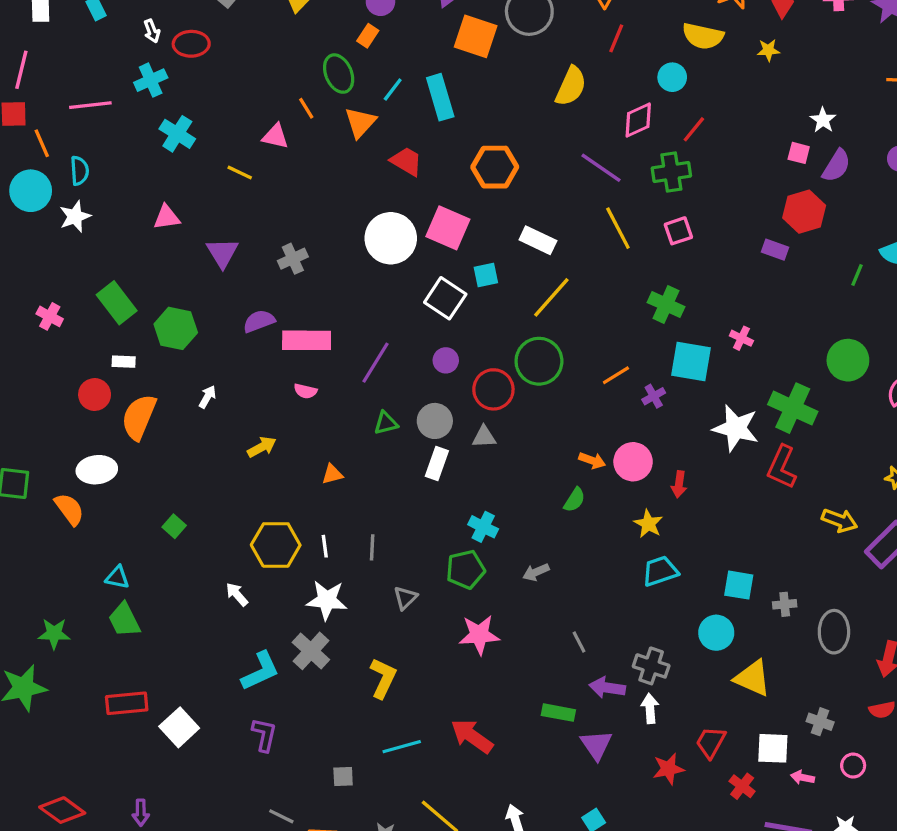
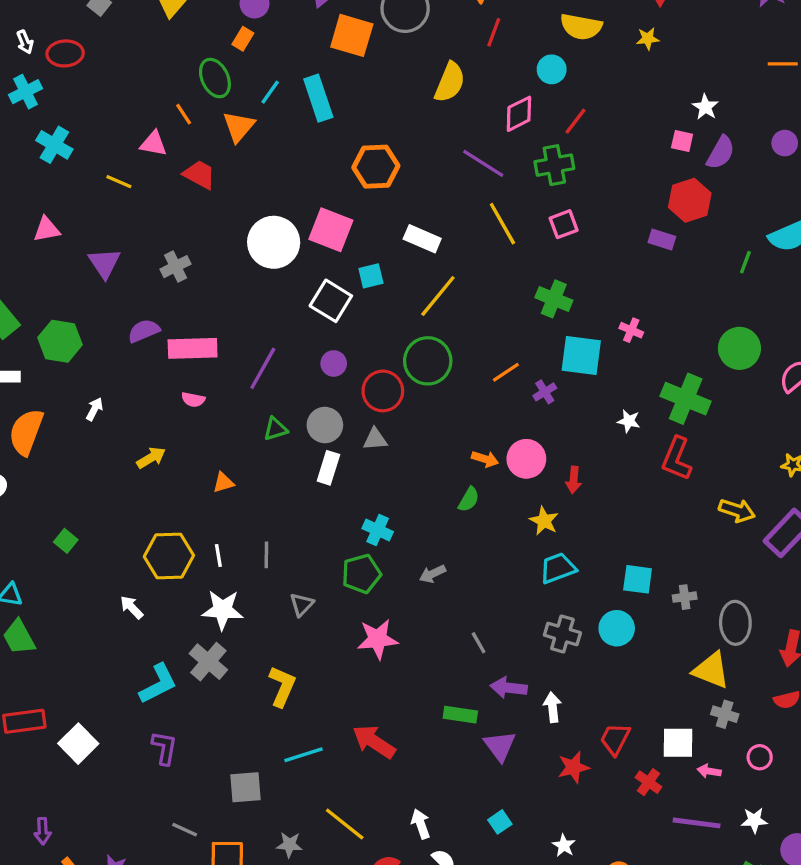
red trapezoid: (406, 161) -> (199, 175), moved
white star: (736, 428) -> (629, 421), size x0.5
gray cross: (651, 666) -> (562, 634), moved
yellow triangle: (753, 678) -> (711, 670), moved
gray square: (343, 777) -> (245, 787), size x1.5

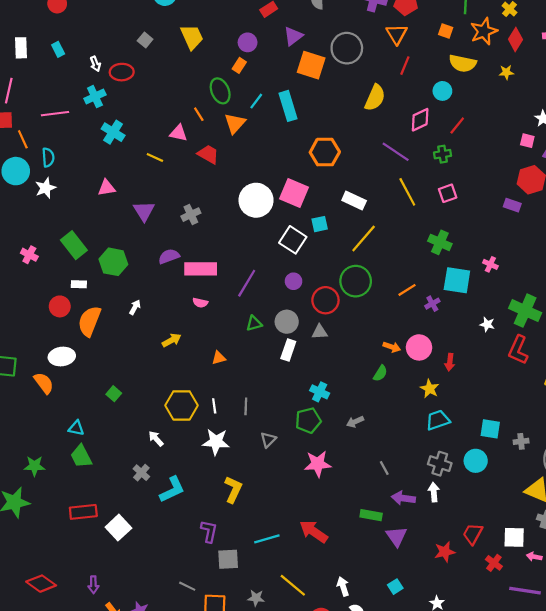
green cross: (554, 165) -> (443, 154), size x0.7
gray cross: (208, 662) -> (141, 473), moved, size x0.7
yellow L-shape: (282, 686) -> (233, 489), moved
white arrow: (553, 707) -> (434, 492), moved
purple L-shape: (164, 748) -> (209, 531), moved

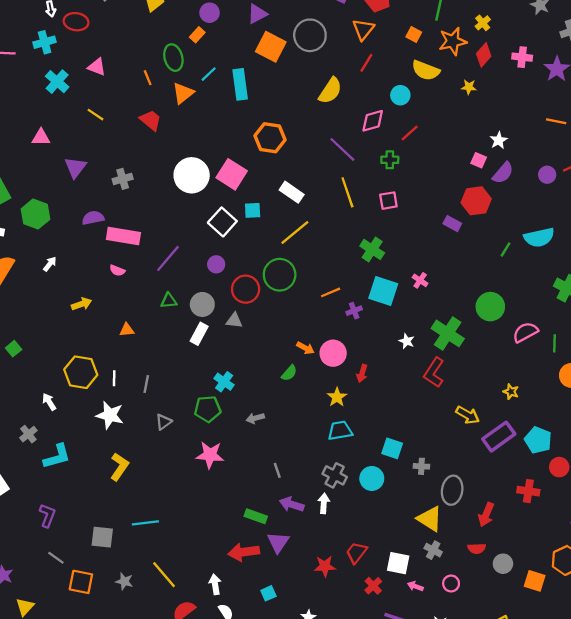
pink triangle: (178, 133) -> (97, 67), moved
purple L-shape: (209, 531) -> (47, 515), moved
red arrow: (314, 531) -> (244, 552), moved, turned -52

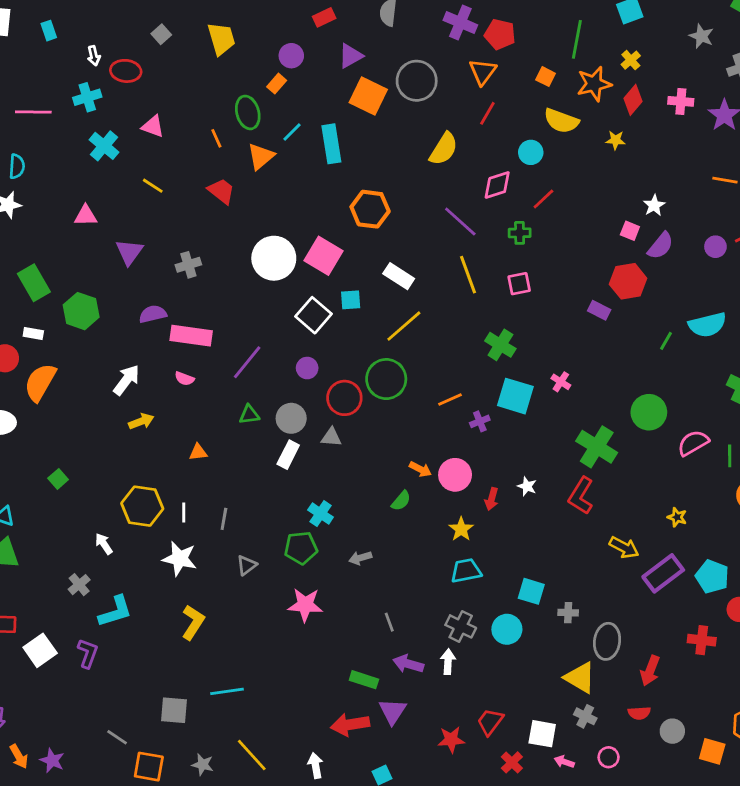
white arrow: (50, 264) -> (126, 380), moved, size x1.6
white star: (407, 341) -> (527, 486), moved
purple L-shape: (47, 515) -> (88, 653), moved

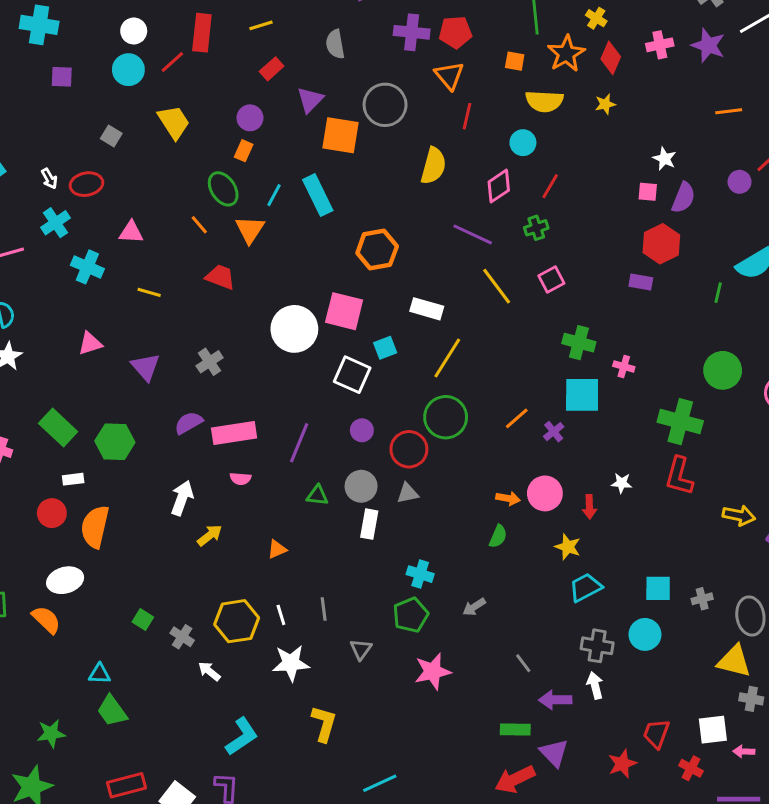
green cross: (500, 345) -> (579, 343), moved
green triangle: (249, 415) -> (317, 495), turned 30
gray cross: (79, 585) -> (182, 637), moved

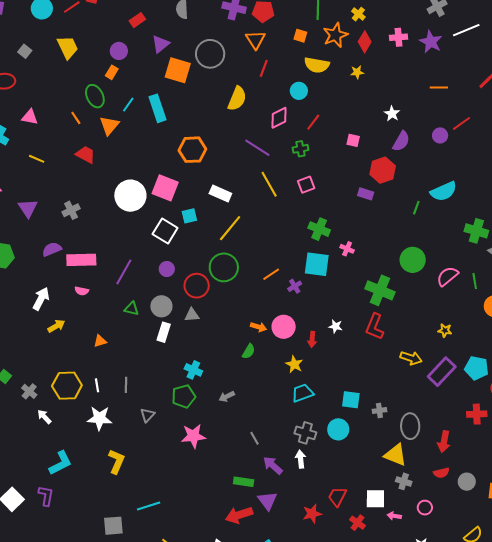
pink square: (648, 192) -> (353, 140), moved
purple arrow: (555, 700) -> (273, 465), turned 35

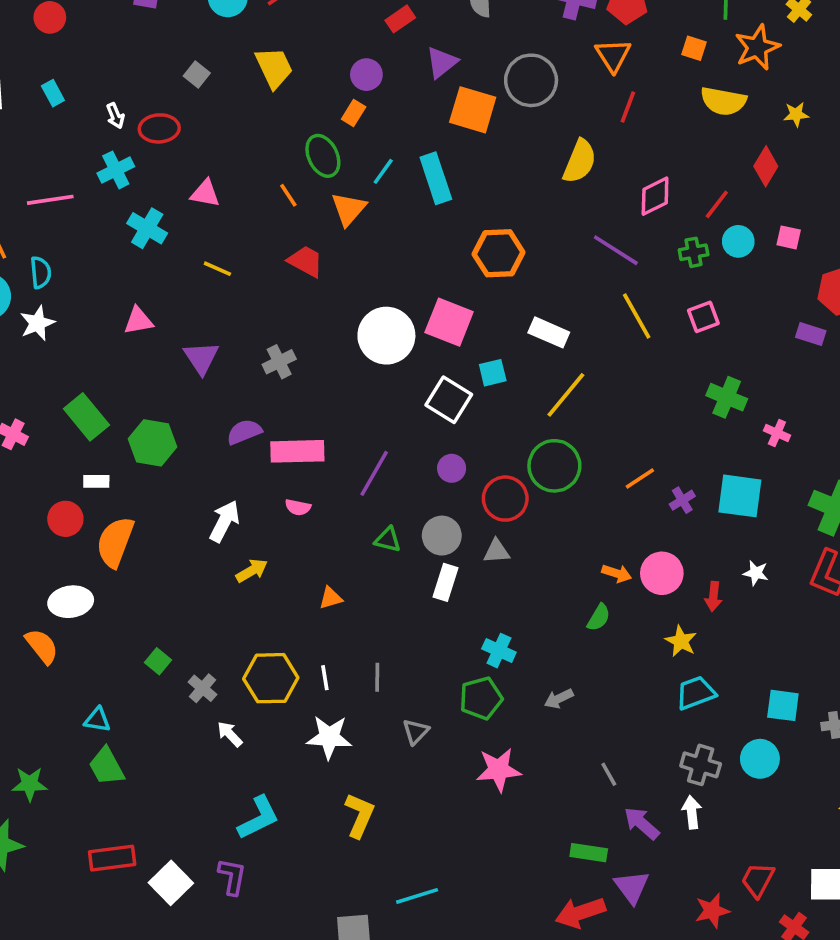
red diamond: (365, 42) -> (766, 166), moved
cyan circle: (299, 91) -> (738, 241), moved
cyan square: (317, 264) -> (740, 496), moved

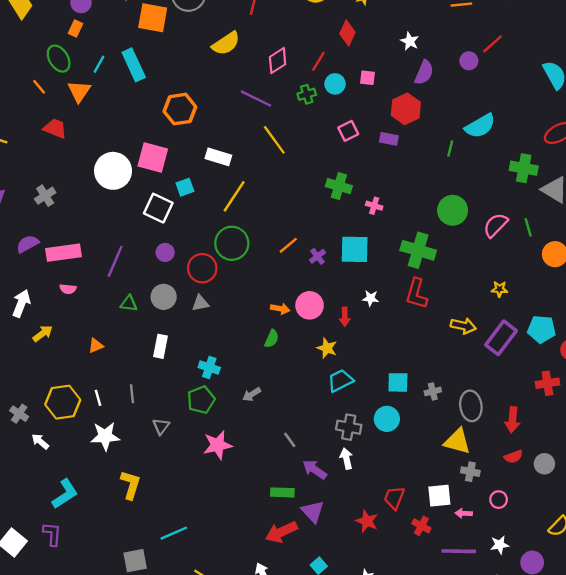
yellow semicircle: (580, 161) -> (226, 43), turned 40
pink square: (703, 317) -> (348, 131), moved
white rectangle: (446, 582) -> (161, 346), moved
red star: (712, 911) -> (367, 521), turned -30

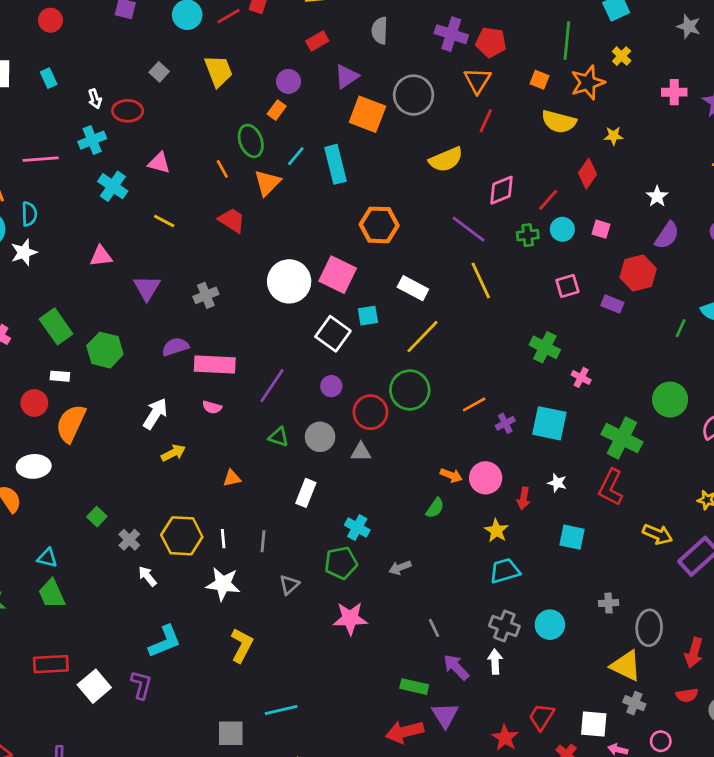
cyan square: (398, 382) -> (572, 537), moved

